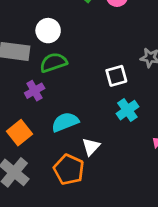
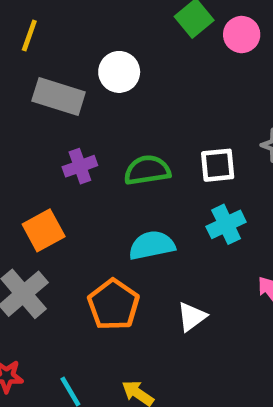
green semicircle: (53, 62) -> (147, 170), moved
cyan semicircle: (65, 122) -> (152, 245), moved
white triangle: (91, 147) -> (192, 317), moved

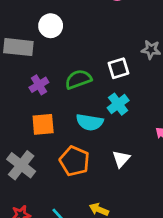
cyan cross: (226, 224) -> (118, 104), moved
orange square: (44, 230) -> (43, 124), moved, turned 35
cyan semicircle: (152, 245) -> (90, 122), turned -148

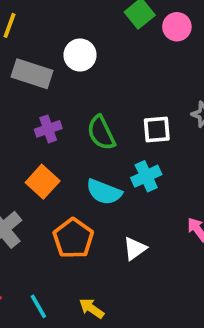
green semicircle: (78, 79) -> (101, 133), turned -108
orange square: (43, 124) -> (43, 182), turned 35

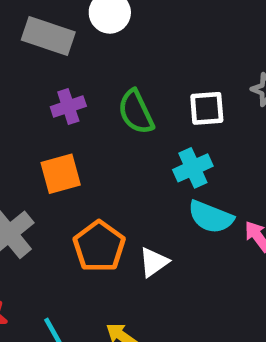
orange square: (43, 182) -> (61, 174), turned 32
cyan semicircle: (104, 192) -> (211, 217), moved
white triangle: (135, 249) -> (154, 262), moved

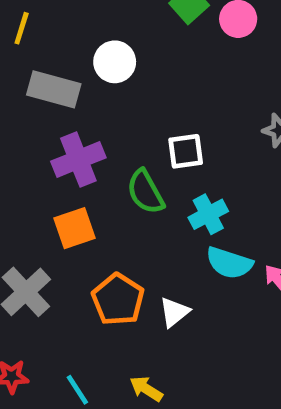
purple cross: (68, 106) -> (78, 160), size x1.5
white square: (207, 108) -> (186, 151), moved
green semicircle: (136, 112) -> (145, 192), moved

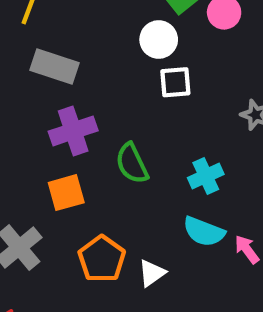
white circle: (115, 62) -> (159, 40), moved
white square: (186, 151) -> (175, 82), moved
cyan cross: (208, 214) -> (206, 176), moved

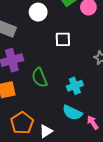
white circle: (159, 40) -> (38, 12), moved

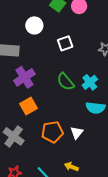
green semicircle: (39, 78) -> (65, 82), moved
orange pentagon: (22, 123) -> (52, 132), turned -30

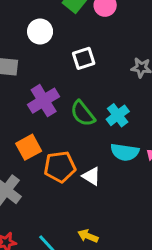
purple cross: (24, 77) -> (44, 101), moved
orange pentagon: (52, 132) -> (60, 167), moved
white triangle: (77, 133) -> (91, 176), moved, turned -40

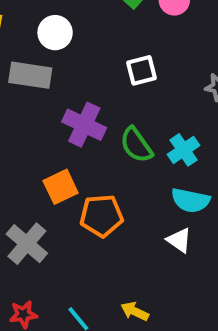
white circle: (40, 31) -> (55, 33), moved
purple cross: (44, 101) -> (84, 125), turned -36
white triangle: (91, 176) -> (179, 240), moved

